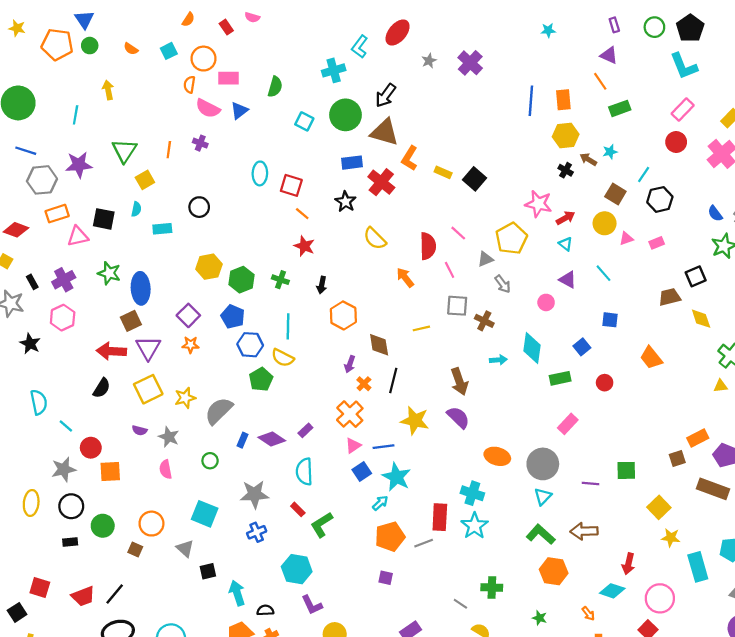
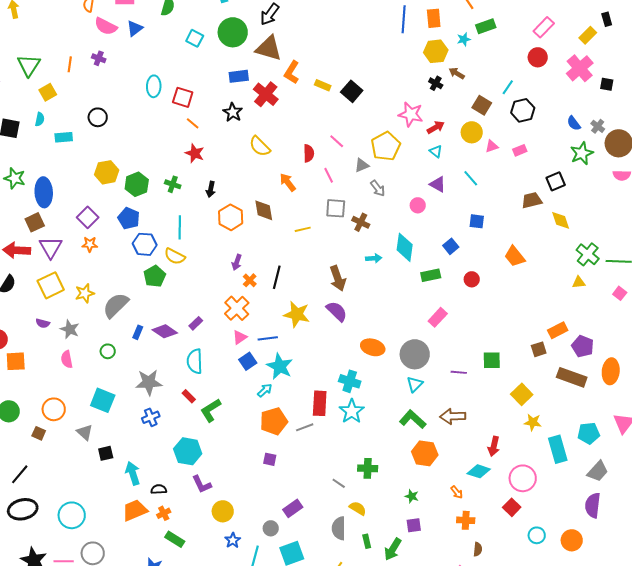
cyan star: (610, 152) -> (464, 39), moved
red semicircle: (428, 246) -> (309, 153), size x0.7
brown diamond: (379, 345) -> (264, 210), moved

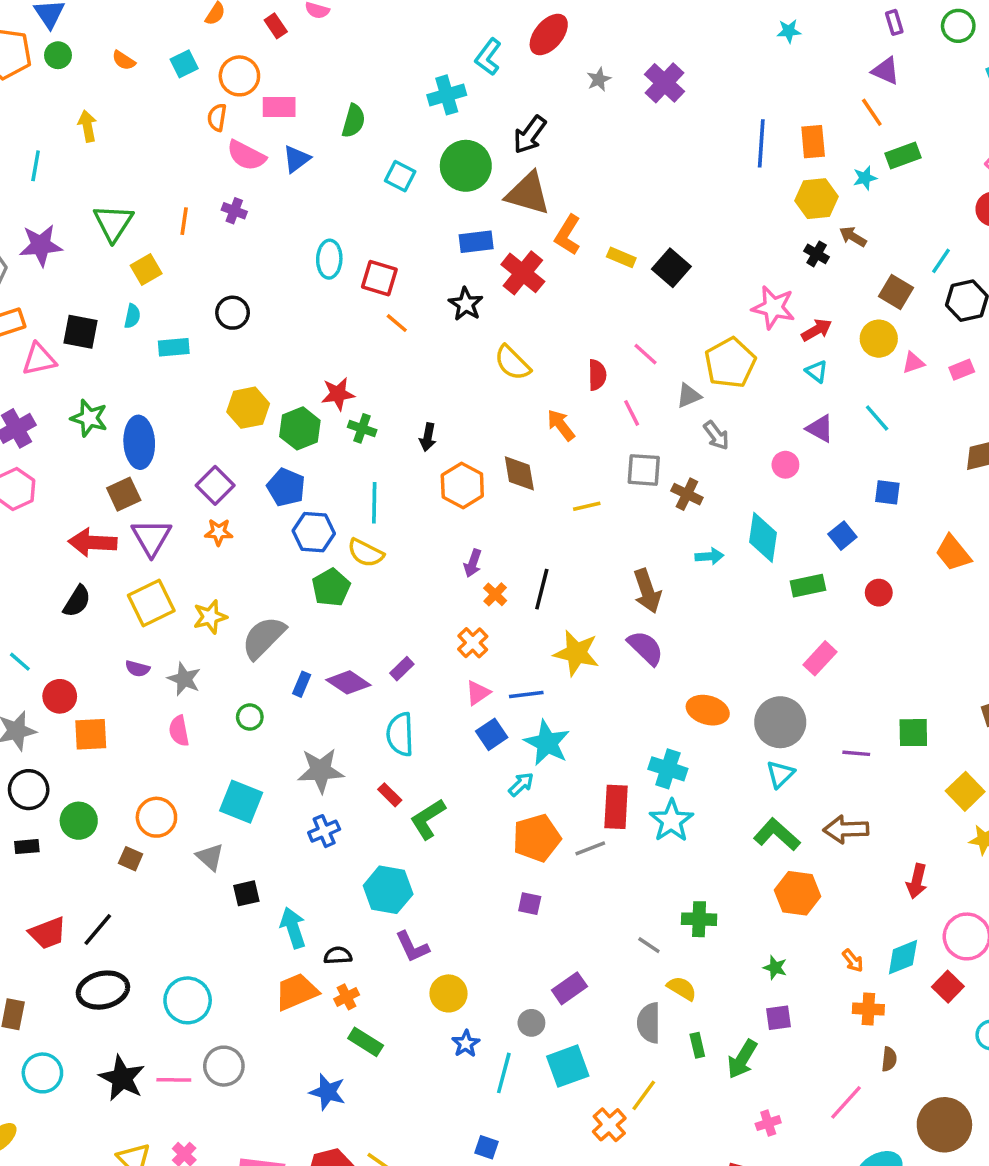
red star: (195, 153) -> (338, 394), moved, turned -30
orange cross: (237, 308) -> (473, 643), size x0.7
cyan diamond: (479, 471) -> (903, 957), moved, turned -40

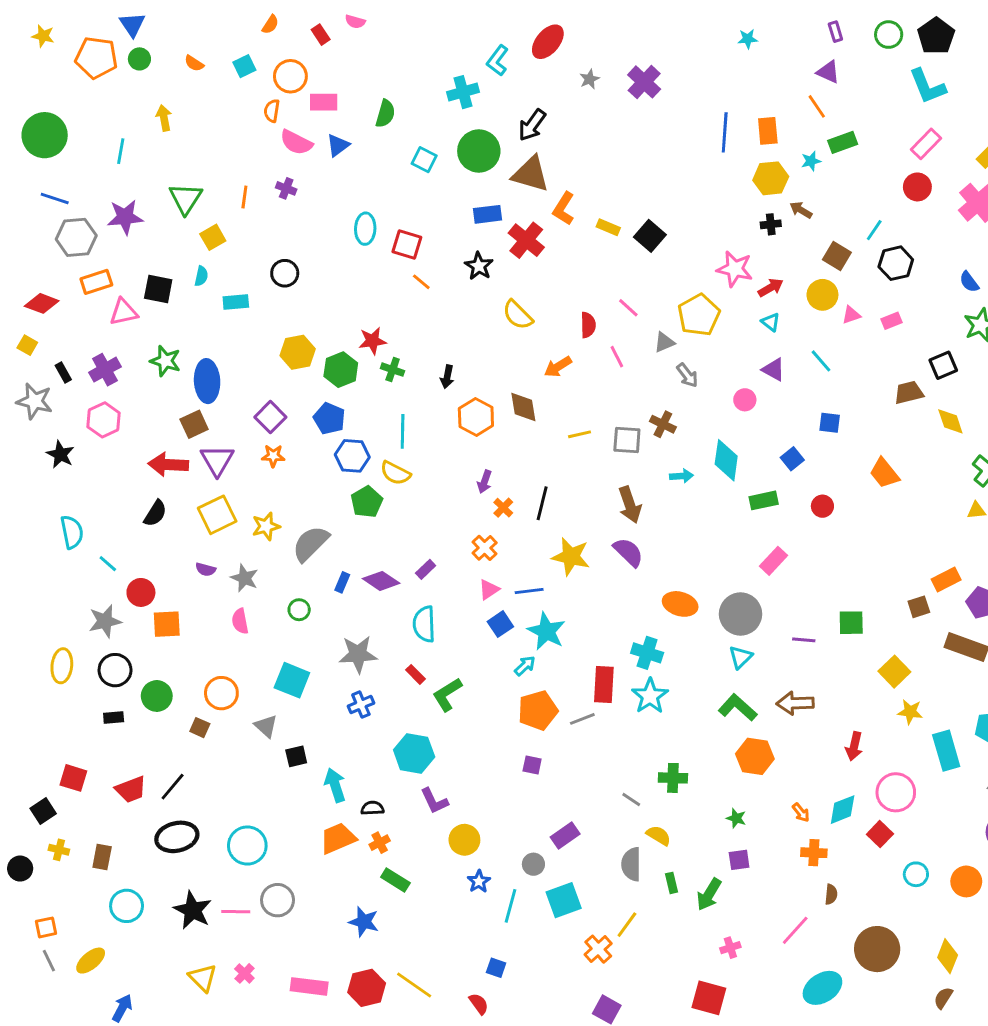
black cross: (817, 254) -> (771, 224), turned -36
orange arrow: (561, 425) -> (558, 367), turned -84
gray square: (644, 470) -> (627, 440), moved

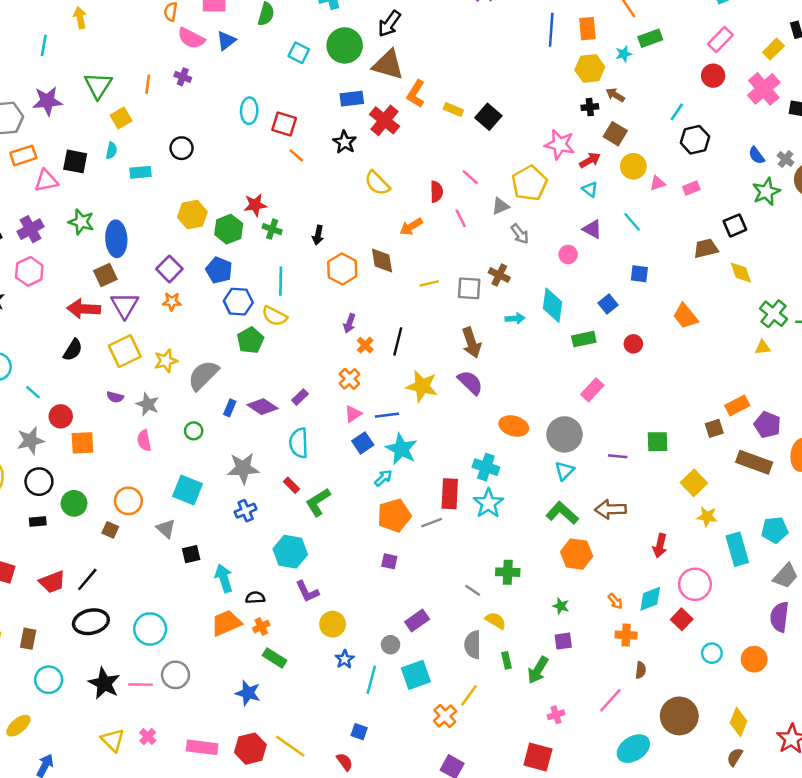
brown square: (837, 256) -> (615, 134), moved

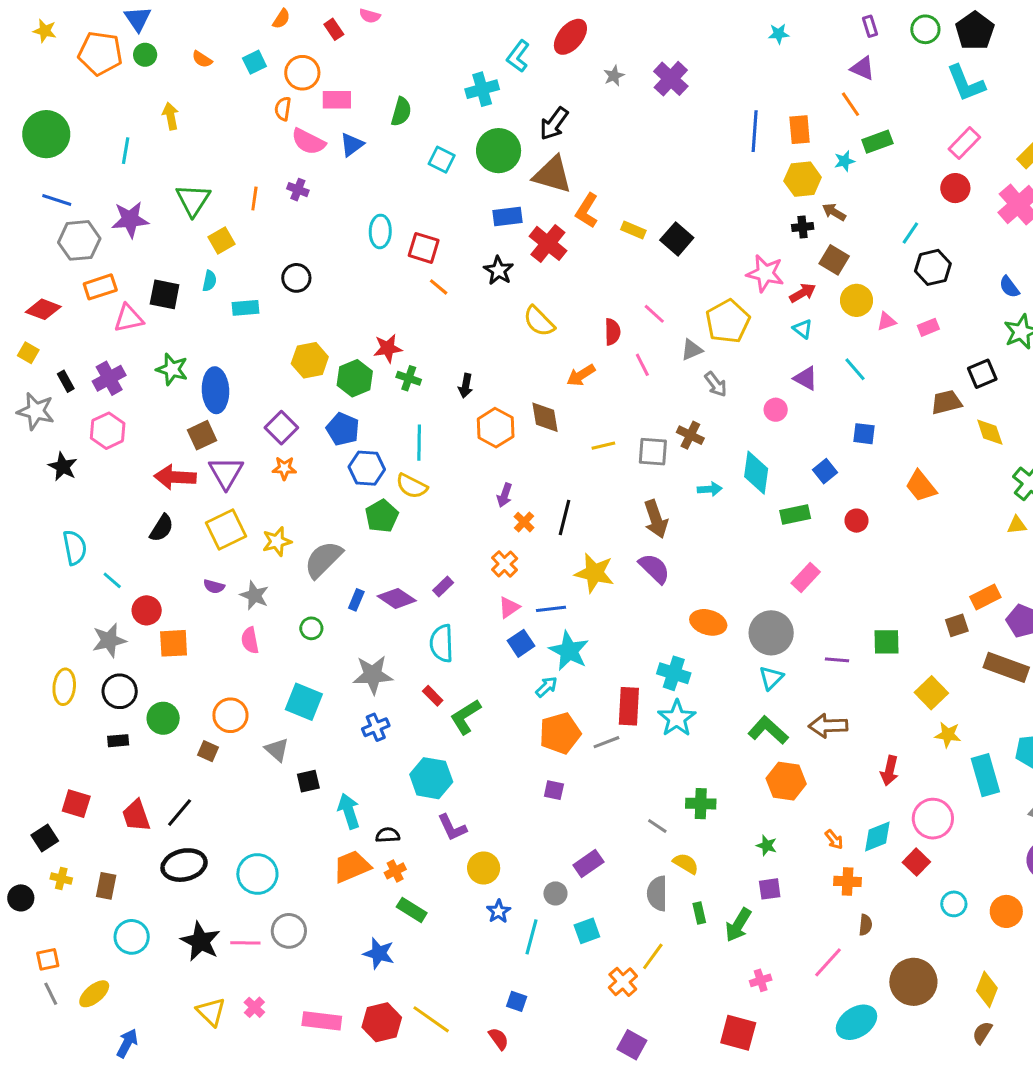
red trapezoid: (52, 582) -> (136, 816), turned 92
cyan square: (416, 675) -> (587, 931), size x0.7

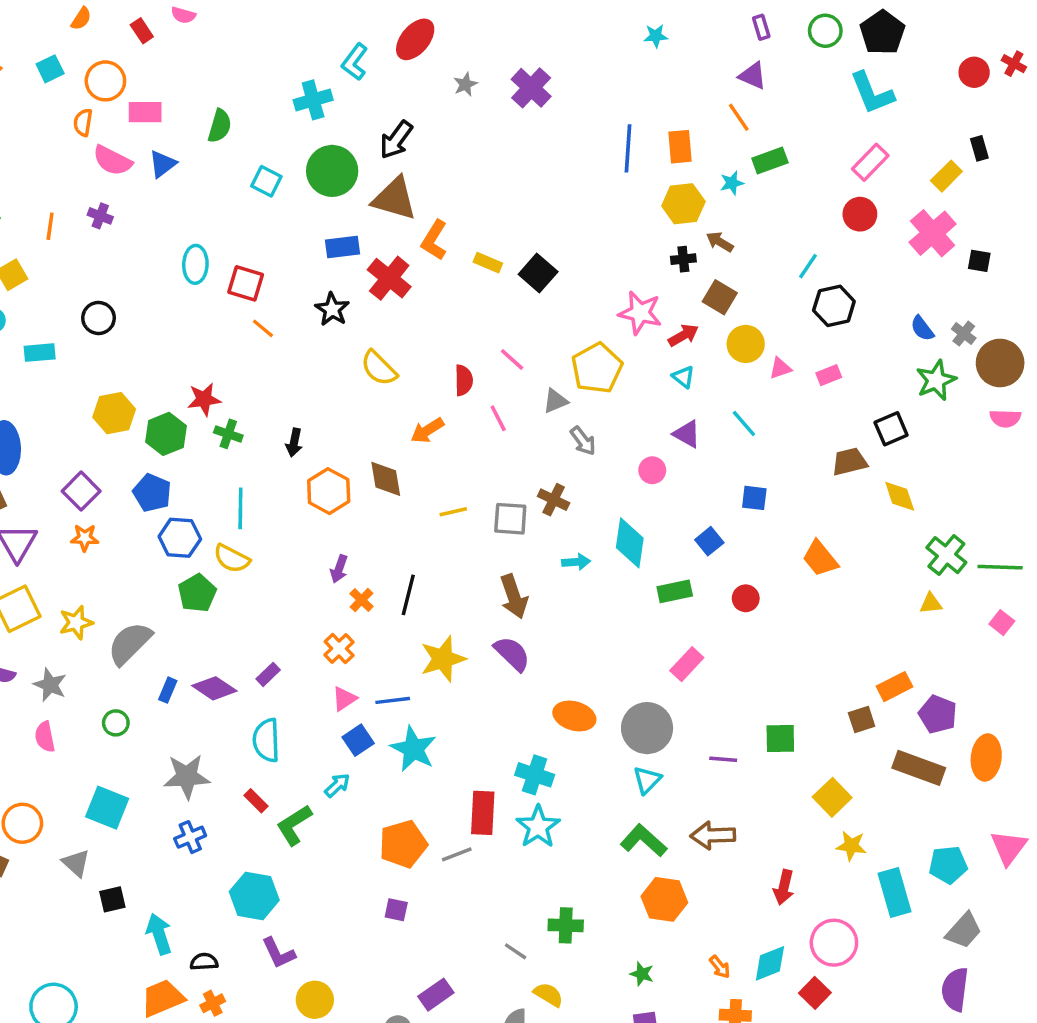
yellow star: (594, 573) -> (443, 659), turned -30
cyan arrow: (546, 687) -> (337, 785), moved

